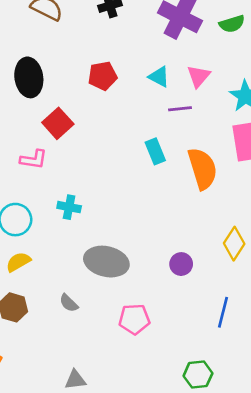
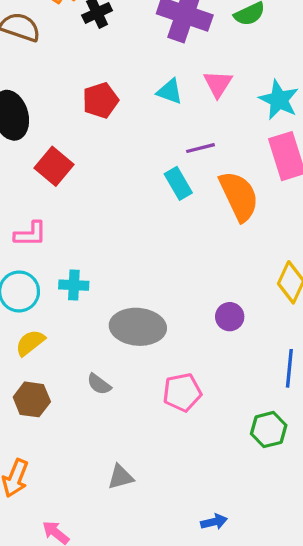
purple line: (180, 109) -> (201, 148), moved
pink L-shape: (34, 159) -> (30, 234), moved
cyan cross: (69, 207) -> (74, 285), moved
green hexagon: (198, 375) -> (269, 430), moved

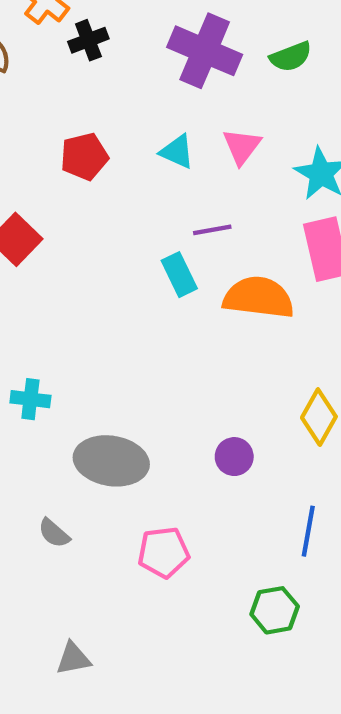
orange semicircle: (239, 196) -> (259, 297), turned -62

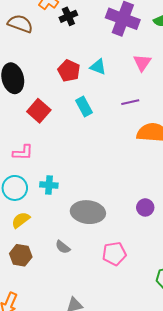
cyan triangle: (177, 152) -> (98, 67), moved
red pentagon: (84, 157) -> (69, 71), turned -30
cyan rectangle: (179, 275) -> (84, 106), moved

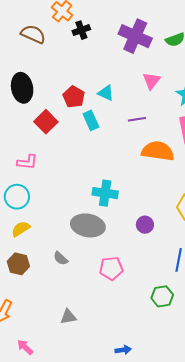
cyan triangle: (98, 67) -> (106, 93), moved
red pentagon: (69, 71) -> (74, 97), moved
cyan cross: (49, 185) -> (105, 193), moved, size x1.4

